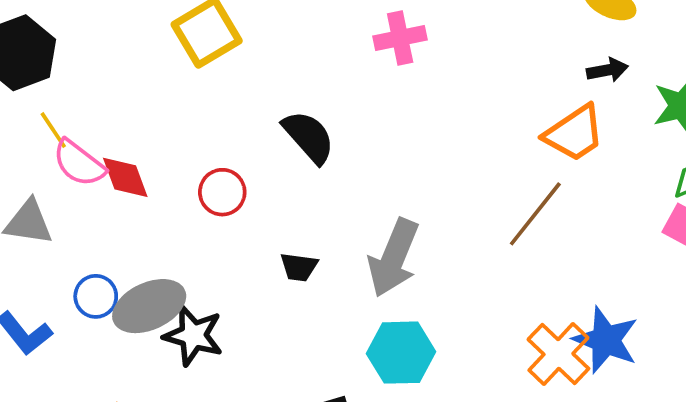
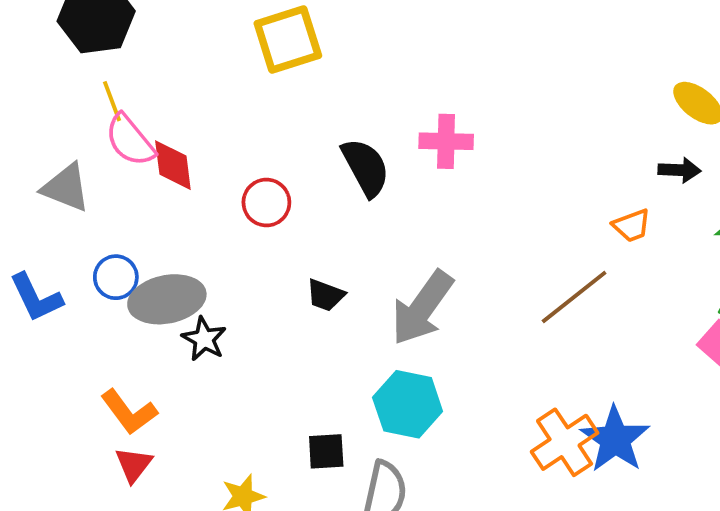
pink cross: (400, 38) -> (446, 141), moved
orange trapezoid: (574, 133) -> (632, 226), size x0.6
black star: (193, 335) -> (204, 339), size x0.7

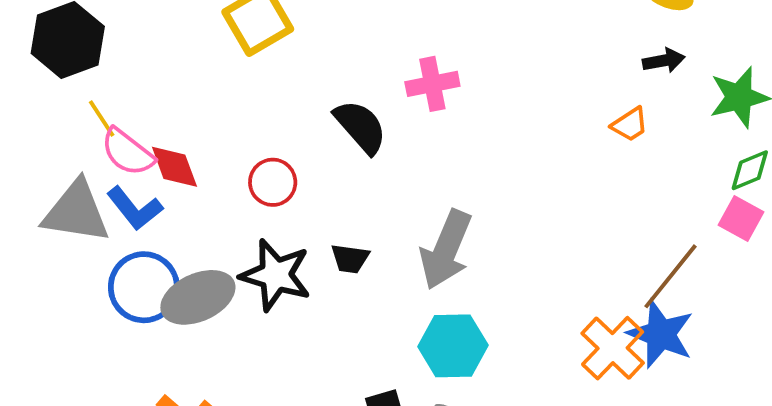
gray triangle: (66, 188) -> (76, 212), size x1.4
blue circle: (116, 277) -> (144, 287), size x1.6
brown line: (574, 297) -> (670, 276), moved
blue L-shape: (36, 298) -> (135, 208), moved
black star: (204, 339) -> (276, 275), moved, size x1.6

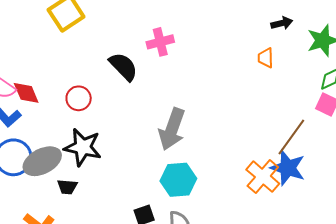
orange trapezoid: (630, 124) -> (266, 58), turned 125
black trapezoid: (350, 259) -> (67, 187), moved

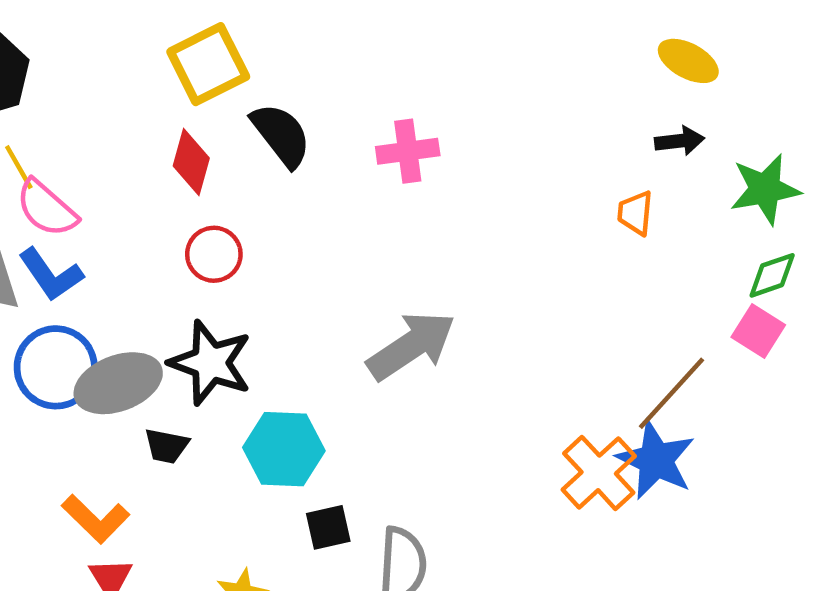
black semicircle: (123, 66) -> (281, 135), moved
red diamond: (26, 93) -> (191, 162), moved, turned 32
gray arrow: (172, 129) -> (411, 346), turned -150
cyan hexagon: (178, 180) -> (284, 449), moved

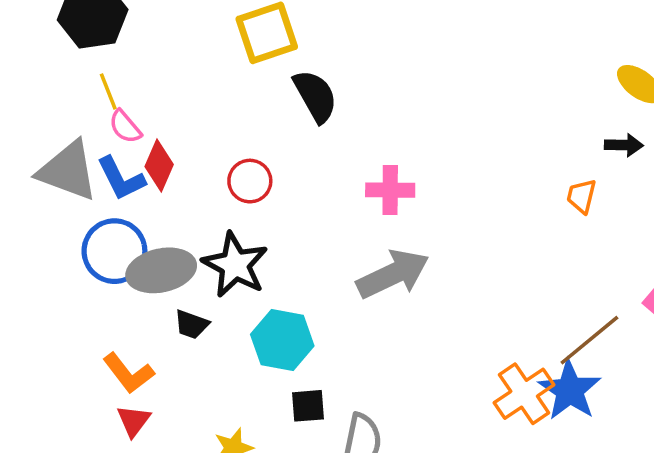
pink cross: (408, 151) -> (390, 190), moved
red diamond: (191, 162) -> (159, 165), moved
pink semicircle: (47, 208) -> (125, 127), size x0.7

